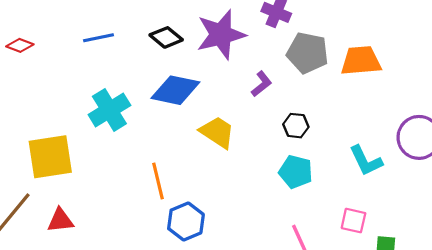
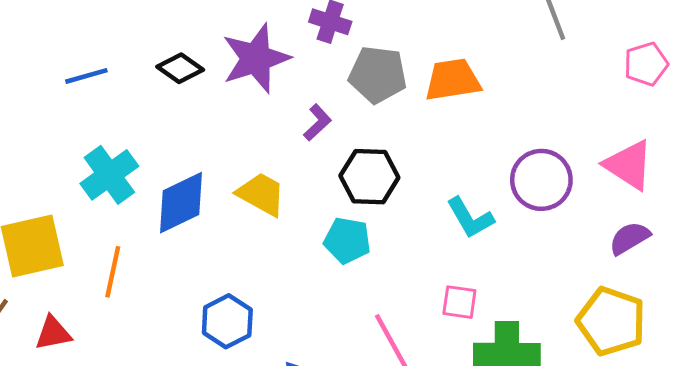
blue diamond: (175, 90) -> (181, 203), moved, turned -33
black hexagon: (296, 126) -> (369, 177), size x1.6
cyan pentagon: (296, 172) -> (347, 241), moved
orange line: (158, 181) -> (113, 272), moved, turned 30

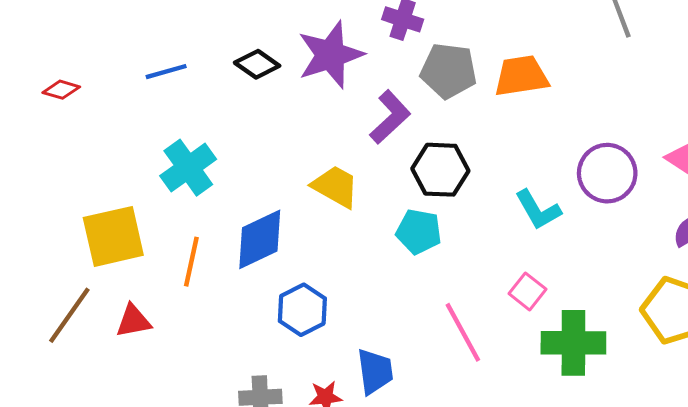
purple L-shape: (317, 123) -> (390, 117), size x1.5
blue diamond: (181, 203) -> (260, 239), moved
pink square: (459, 302) -> (527, 291), turned 30

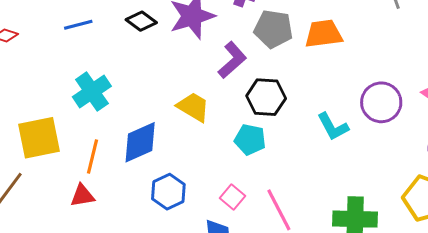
pink square: (527, 291) -> (233, 197), moved
red triangle: (133, 321) -> (82, 196), moved

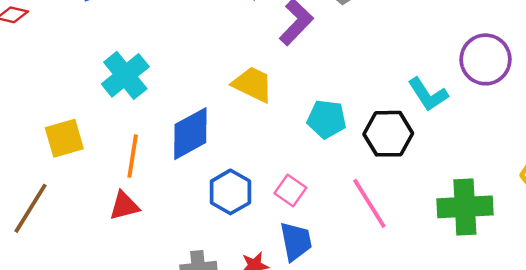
black hexagon: (266, 97) -> (388, 134), moved
yellow square: (39, 138) -> (64, 138), size x0.7
pink square: (233, 197) -> (290, 191), moved

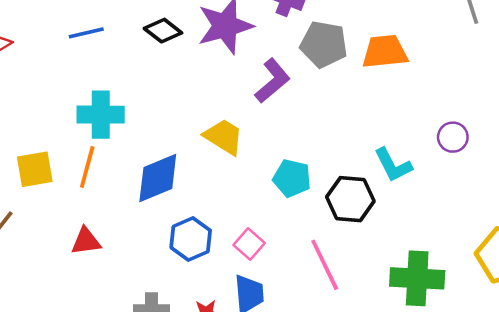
purple circle: (486, 59) -> (453, 137), size x0.6
cyan cross: (125, 75) -> (101, 115), turned 33
orange line: (133, 156) -> (87, 167), moved

